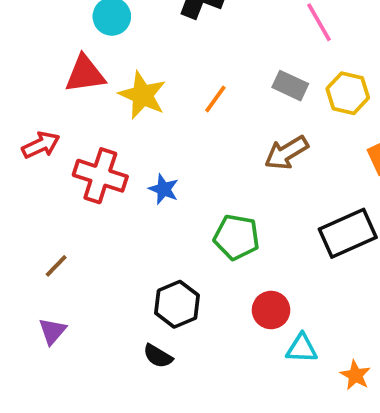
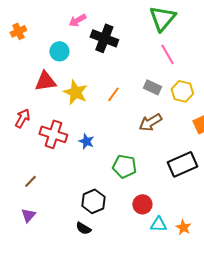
red arrow: (41, 145) -> (22, 118), turned -36
orange star: (355, 375) -> (183, 227), moved

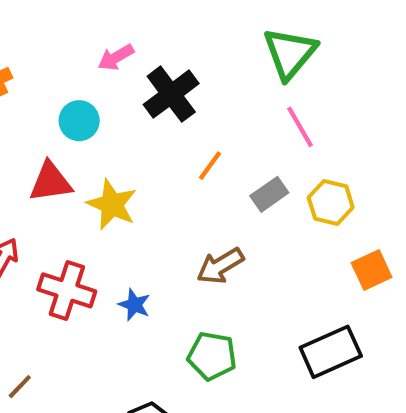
black cross: (104, 38) -> (171, 94), turned 32
gray rectangle: (152, 87) -> (269, 194), turned -60
orange line: (113, 94) -> (210, 166), moved
brown arrow: (150, 122) -> (220, 266), moved

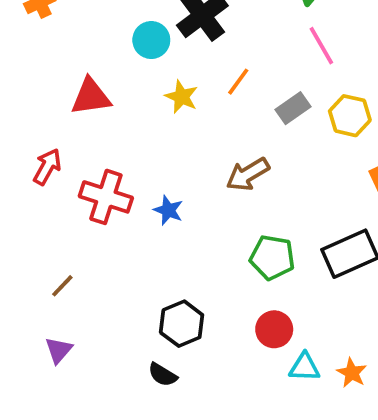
cyan circle: (79, 121) -> (151, 40), moved
yellow star: (112, 205) -> (182, 97), moved, size x0.7
green pentagon: (212, 356) -> (272, 257), moved

